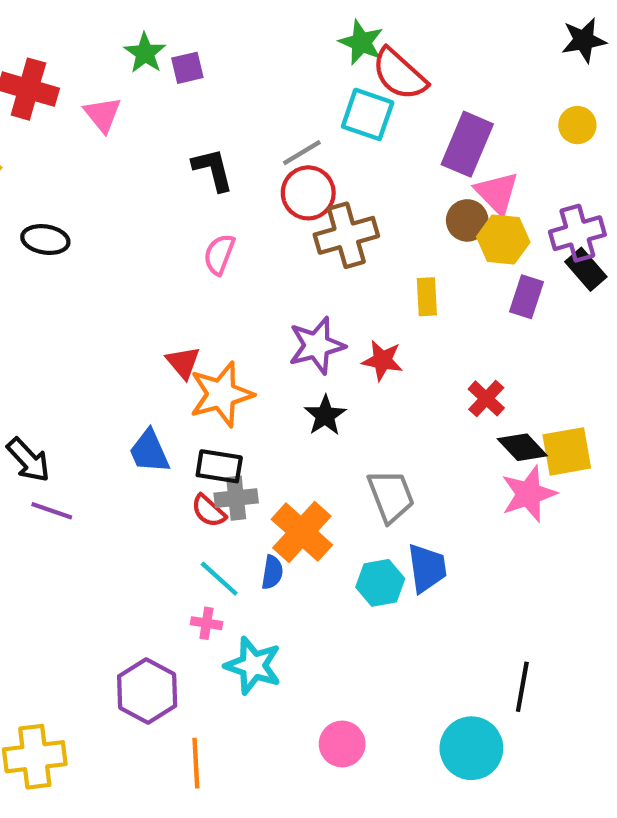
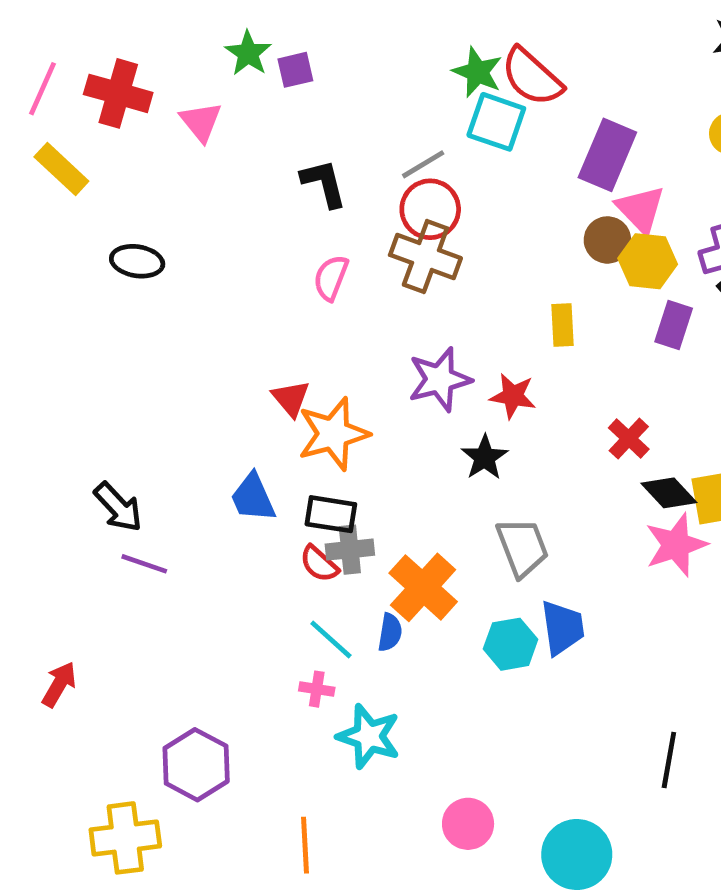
green star: (361, 42) -> (477, 72), moved
brown cross: (346, 235) -> (425, 257), moved, turned 36
black star: (325, 415) -> (485, 457), moved
purple hexagon: (147, 691) -> (196, 765), moved
cyan circle: (471, 748) -> (577, 855), moved

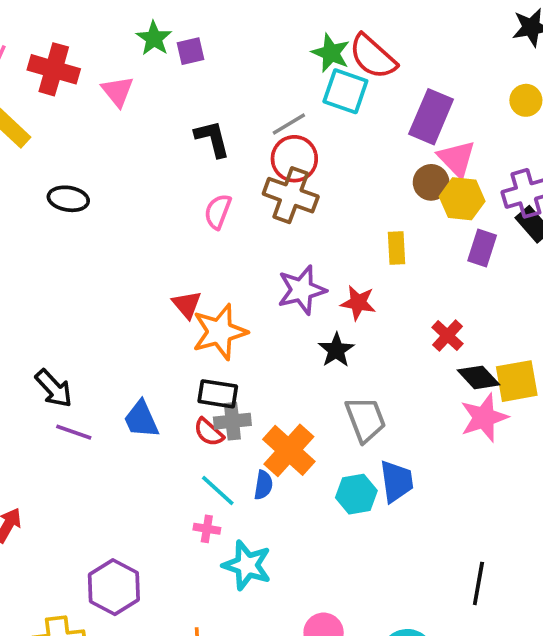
blue trapezoid: (253, 498) -> (141, 419), moved

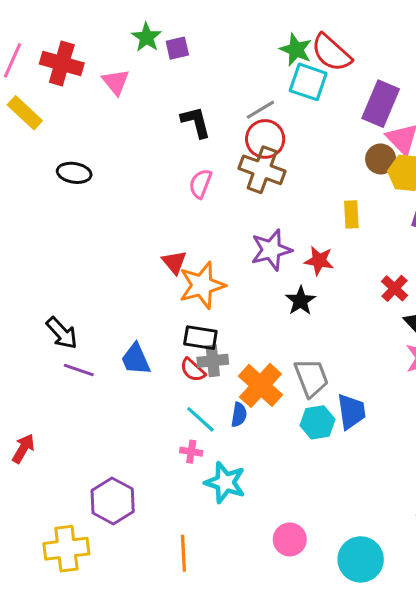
gray trapezoid: (365, 419) -> (311, 378), moved

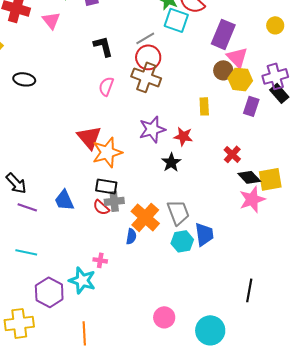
red triangle: (174, 262) -> (89, 137), size x1.5
cyan line: (200, 419) -> (26, 252), moved, turned -30
cyan star: (225, 482) -> (82, 280), moved
orange line: (183, 553) -> (84, 333), moved

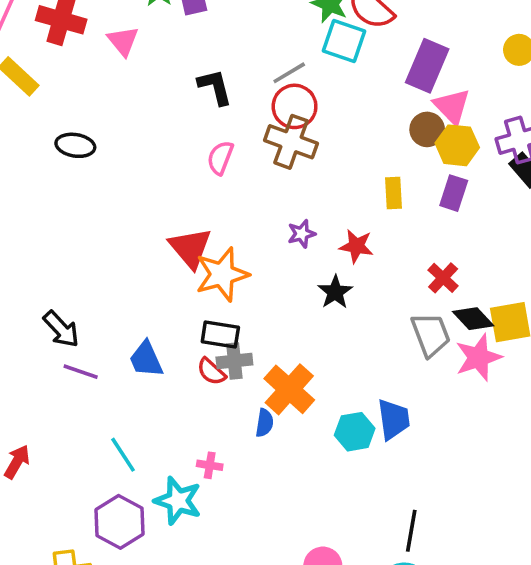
purple rectangle: (251, 106) -> (454, 193), moved
purple star: (152, 129) -> (302, 234), size x0.6
gray trapezoid: (178, 212) -> (431, 334), moved
cyan line: (26, 252) -> (123, 455), moved, turned 45
black line: (249, 290) -> (411, 531), moved

